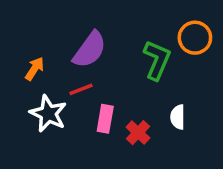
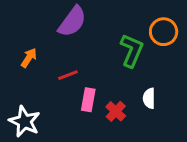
purple semicircle: (90, 50) -> (72, 22), moved
white star: (48, 114) -> (25, 121), moved

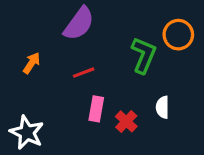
red line: (68, 75) -> (84, 73), moved

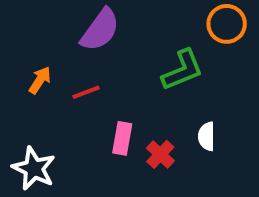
orange circle: (178, 35) -> (227, 24), moved
green L-shape: (144, 55) -> (182, 70), turned 45
red line: (84, 73) -> (86, 92), moved

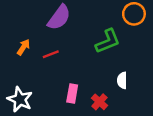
pink rectangle: (122, 138) -> (72, 93), moved
red cross: (160, 154) -> (100, 102), moved

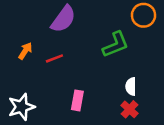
white star: (20, 99) -> (21, 107), turned 30
red cross: (100, 102) -> (130, 109), moved

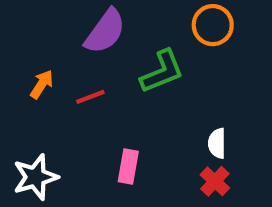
orange circle: (143, 15) -> (213, 25), moved
green L-shape: (116, 45) -> (162, 72), moved

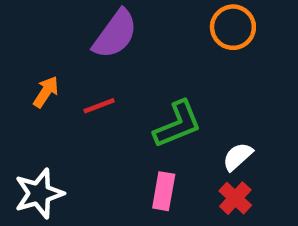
green L-shape: (162, 72) -> (178, 124), moved
white semicircle: (217, 143) -> (238, 157), turned 48
pink rectangle: (128, 167) -> (164, 191), moved

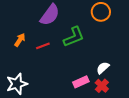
green L-shape: (178, 124) -> (74, 37), moved
pink rectangle: (164, 191) -> (81, 82), moved, turned 56

